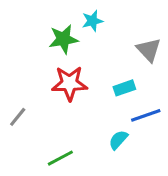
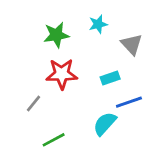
cyan star: (92, 21) -> (98, 24), moved
gray line: (18, 117) -> (34, 103), moved
cyan semicircle: (118, 140) -> (105, 124), size x1.4

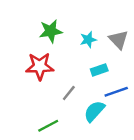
cyan star: (98, 24) -> (88, 40), moved
red star: (62, 74) -> (40, 66), moved
gray line: (34, 103) -> (69, 93), moved

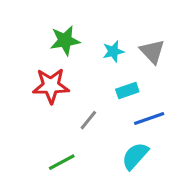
cyan semicircle: (94, 111) -> (135, 156), moved

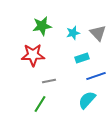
gray line: (88, 120) -> (49, 81), moved, turned 40
green line: (62, 162) -> (40, 104), turned -30

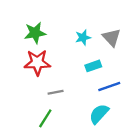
green star: (42, 26) -> (35, 33), moved

